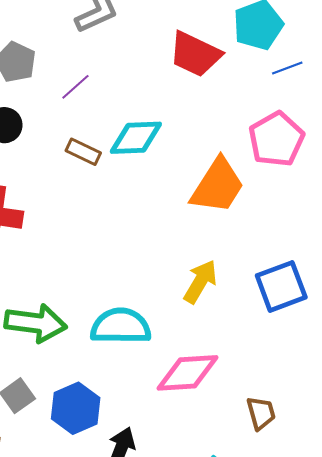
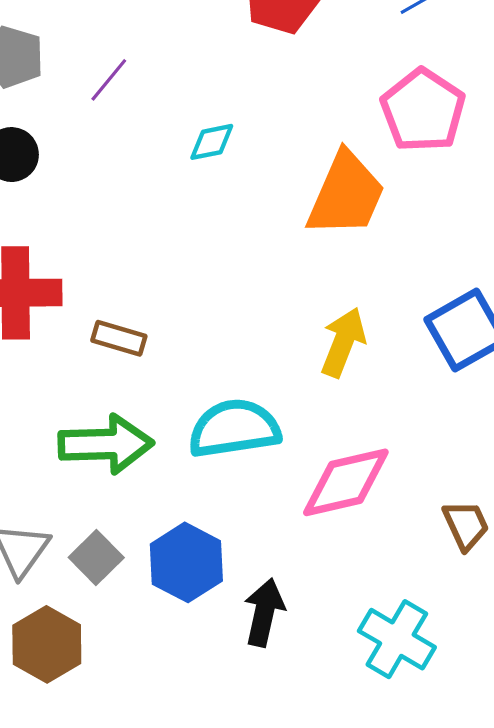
cyan diamond: (136, 138) -> (212, 142), size x0.6
brown rectangle: (83, 152) -> (119, 338), moved

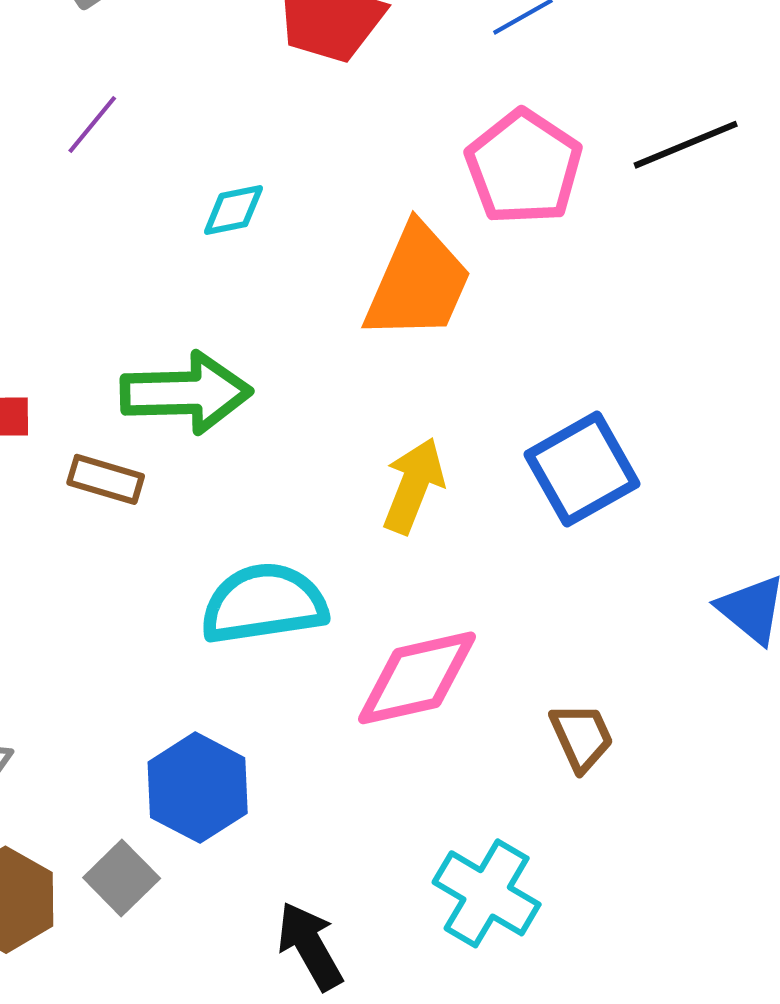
green arrow: (106, 444) -> (186, 393), moved
gray square: (96, 557) -> (122, 878), moved
black arrow: (264, 612) -> (310, 946), moved, turned -42

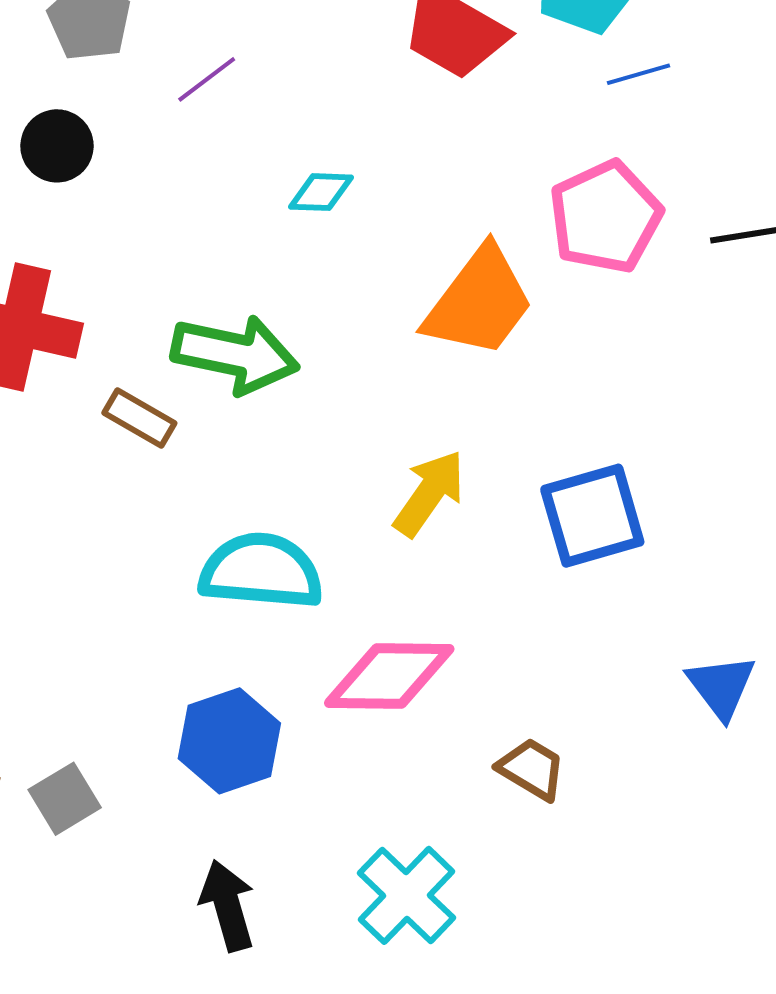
brown trapezoid: (582, 737) -> (532, 769), turned -48
blue hexagon: (198, 788) -> (229, 741), moved

